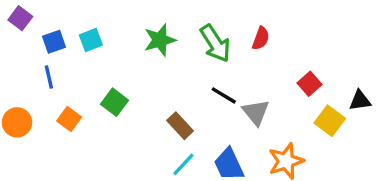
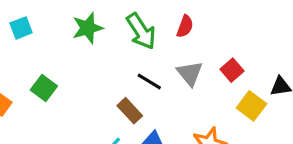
gray triangle: (256, 112) -> (190, 73), moved
brown rectangle: (180, 126) -> (130, 111), moved

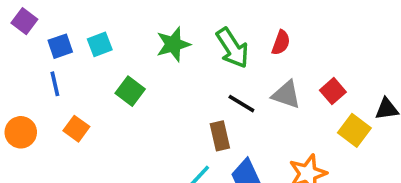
gray triangle: (190, 73) -> (286, 95), turned -32
green square: (44, 88) -> (130, 91), moved
brown rectangle: (130, 111) -> (220, 136), turned 30

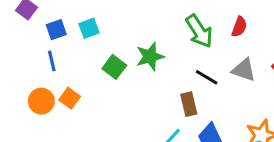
green star: (173, 44) -> (150, 56), moved
orange circle: (21, 132) -> (41, 101), moved

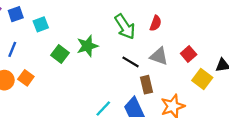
blue square: (56, 30) -> (16, 14), moved
blue line: (52, 61) -> (12, 49), turned 35
brown rectangle: (189, 104) -> (147, 85), moved

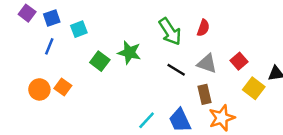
green star: (87, 46) -> (129, 53), turned 30
blue line: (12, 49) -> (49, 46), moved
brown rectangle: (147, 85) -> (204, 94), moved

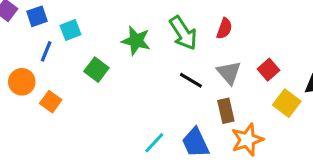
blue line: (49, 46) -> (46, 51), moved
green star: (129, 53) -> (136, 41), moved
gray triangle: (207, 64) -> (229, 73), turned 30
orange circle: (39, 89) -> (22, 82), moved

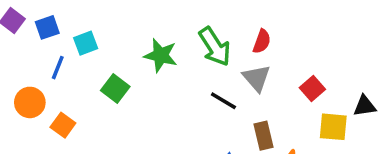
gray triangle: (229, 73) -> (257, 78), moved
yellow square: (287, 103) -> (333, 127), turned -32

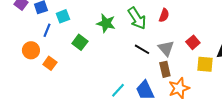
gray triangle: (257, 78) -> (166, 48), moved

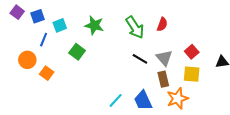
green star: (106, 23) -> (94, 25), moved
yellow square: (205, 64) -> (192, 74), moved

